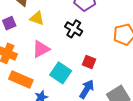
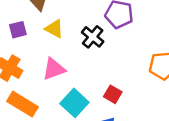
black cross: (74, 29) -> (93, 37), moved

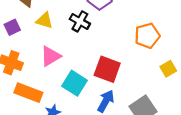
red square: (113, 94) -> (107, 69), size x1.6

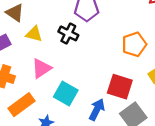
red square: (107, 69) -> (120, 87), moved
orange rectangle: (28, 93) -> (22, 105), turned -55

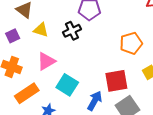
black cross: (68, 33) -> (72, 31), turned 36
red square: (120, 87) -> (116, 81), turned -30

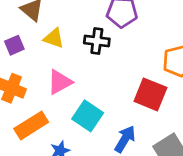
black cross: (72, 31) -> (97, 41), turned 30
red square: (116, 81) -> (150, 94), moved, turned 30

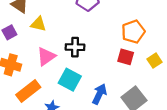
black cross: (97, 41) -> (75, 47), moved
red square: (150, 94) -> (126, 57), moved, size x0.7

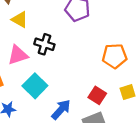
black cross: (75, 47) -> (44, 44), moved
red square: (126, 57) -> (97, 95), moved

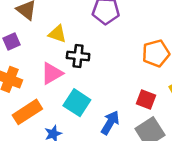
yellow triangle: (20, 19) -> (57, 34), moved

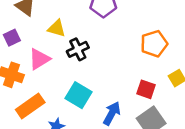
black cross: (78, 56) -> (78, 49), turned -30
pink triangle: (52, 73) -> (39, 59), moved

